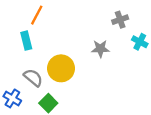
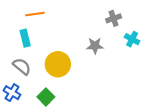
orange line: (37, 15) -> (35, 14), turned 54
gray semicircle: (33, 78) -> (22, 66), moved

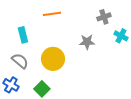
orange line: (35, 14) -> (52, 14), moved

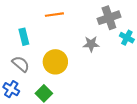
gray cross: (104, 17) -> (109, 18), size x1.5

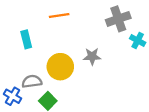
gray star: (91, 44) -> (92, 56), moved
gray semicircle: (21, 64) -> (32, 81), moved, turned -48

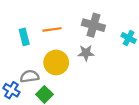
orange line: (59, 15) -> (52, 29), moved
gray cross: (118, 19) -> (93, 25), moved, turned 35

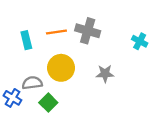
gray cross: (93, 25) -> (88, 31), moved
gray star: (86, 53) -> (105, 74), moved

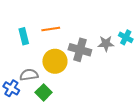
gray cross: (88, 31) -> (80, 50), moved
gray star: (105, 74) -> (106, 44), moved

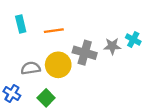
cyan rectangle: (24, 36) -> (21, 24), moved
gray semicircle: (29, 75) -> (31, 68), moved

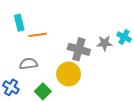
orange line: (54, 31) -> (38, 35), moved
yellow circle: (58, 65) -> (69, 74), moved

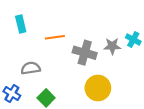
orange line: (38, 35) -> (55, 37), moved
yellow circle: (69, 74) -> (98, 88), moved

